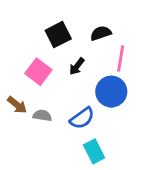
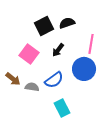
black semicircle: (101, 33) -> (67, 23), moved
blue semicircle: (82, 118) -> (54, 80), moved
cyan rectangle: (94, 151) -> (62, 108), moved

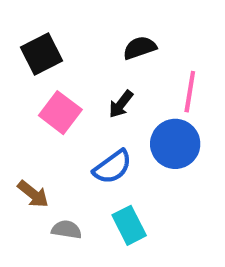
black square: (44, 26) -> (41, 54), moved
brown arrow: (13, 79) -> (33, 194), moved
gray semicircle: (32, 87) -> (67, 230), moved

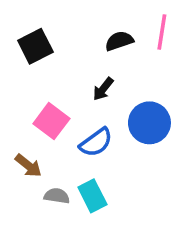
pink line: (190, 92) -> (162, 32), moved
pink square: (60, 113) -> (51, 121), moved
cyan rectangle: (129, 225) -> (92, 196), moved

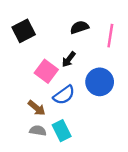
pink line: (162, 32) -> (110, 36), moved
pink square: (51, 121) -> (46, 71), moved
brown arrow: (28, 166) -> (37, 108), moved

